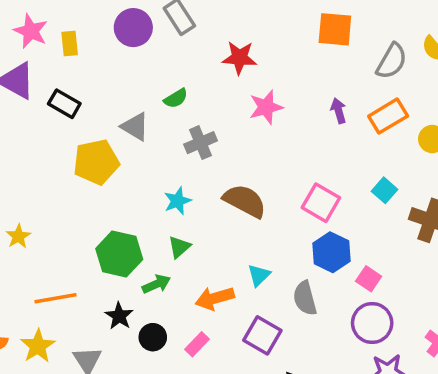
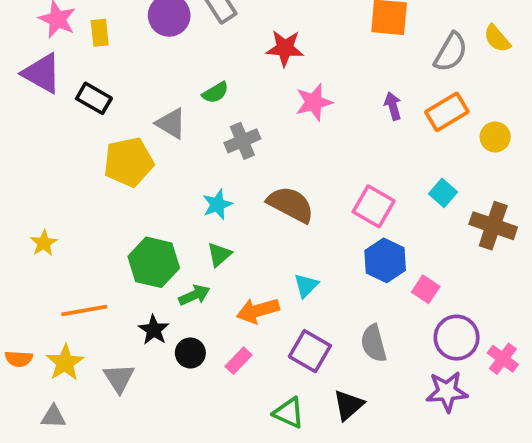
gray semicircle: (305, 298) -> (374, 343), moved
purple circle: (372, 323) -> (457, 338), moved

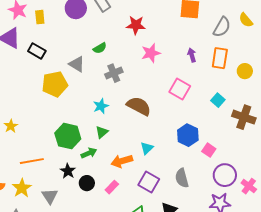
orange rectangle: (447, 112) -> (220, 58), turned -50
pink square: (374, 206) -> (180, 89), moved

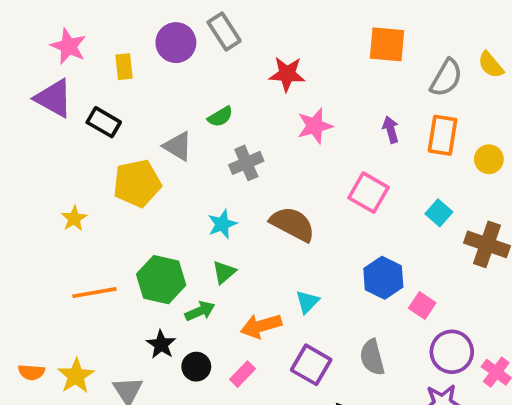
yellow rectangle: (40, 17) -> (124, 67), moved
yellow star: (11, 126) -> (74, 218), moved
orange line: (32, 161) -> (94, 293), moved

